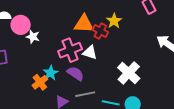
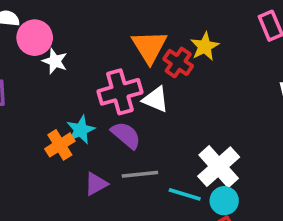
orange triangle: (84, 24) -> (149, 47), turned 50
white cross: (129, 73) -> (219, 167), moved

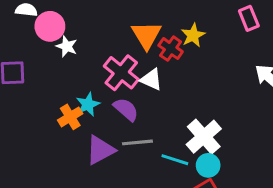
pink cross: (120, 92) -> (121, 73), turned -36
purple triangle: (96, 184) -> (100, 150), size x1.5

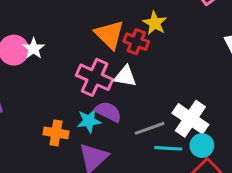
white star: (67, 46) -> (34, 48), moved, turned 30
cyan star: (88, 104) -> (89, 121), moved, turned 30
orange cross: (70, 117) -> (56, 133), turned -35
gray line: (137, 142) -> (150, 128), moved

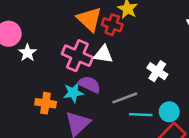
white star: (34, 48) -> (27, 53), moved
white cross: (190, 119) -> (157, 71), moved, size x0.7

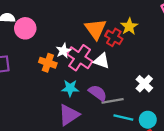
white star: (27, 53) -> (63, 51), moved
purple semicircle: (89, 84) -> (98, 93), moved
orange cross: (46, 103) -> (48, 63), moved

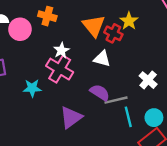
pink cross: (80, 58) -> (60, 69), moved
orange cross: (48, 63) -> (47, 16), moved
cyan star: (70, 88) -> (32, 88), moved
cyan line: (123, 118) -> (128, 117), turned 66

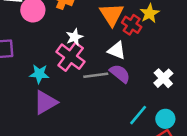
purple semicircle: (100, 93) -> (120, 74), moved
gray line: (116, 100) -> (96, 75), moved
purple triangle: (71, 117) -> (45, 102), moved
cyan line: (128, 117) -> (138, 115), turned 48

